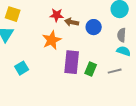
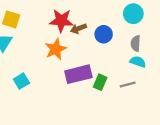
red star: (57, 15) -> (61, 21), size x1.5
brown arrow: (72, 22) -> (78, 29), turned -32
purple rectangle: (72, 62) -> (78, 74), turned 70

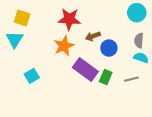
brown arrow: (78, 29) -> (93, 36), moved
blue circle: (104, 34) -> (109, 48), moved
purple rectangle: (78, 74) -> (85, 69), turned 50

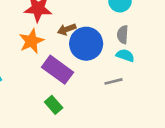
blue circle: (109, 48) -> (86, 44), size x1.6
green rectangle: (106, 77) -> (54, 105), moved, turned -64

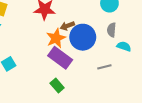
orange star: (31, 41) -> (56, 38), moved
cyan semicircle: (125, 55) -> (124, 46), moved

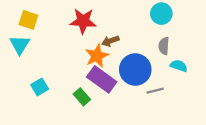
blue circle: (83, 37) -> (135, 70), moved
green rectangle: (57, 86) -> (82, 97), moved

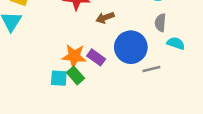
orange star: (97, 56) -> (74, 56), moved, turned 30
purple rectangle: (102, 79) -> (96, 57), size x0.6
cyan square: (40, 87) -> (59, 78), moved, turned 35

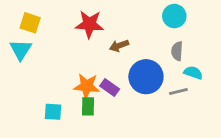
gray line: (151, 69) -> (178, 92), moved
green rectangle: (75, 75) -> (88, 106), turned 42
cyan square: (59, 78) -> (53, 112), moved

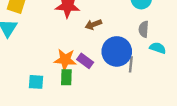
gray line: (178, 92) -> (131, 64), moved, turned -70

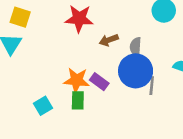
gray semicircle: (144, 29) -> (136, 47), moved
cyan square: (36, 82) -> (43, 106), turned -35

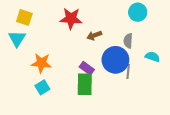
gray semicircle: (136, 47) -> (128, 41), moved
orange star: (77, 80) -> (41, 63), moved
green rectangle: (78, 100) -> (85, 84), moved, size x1.5

